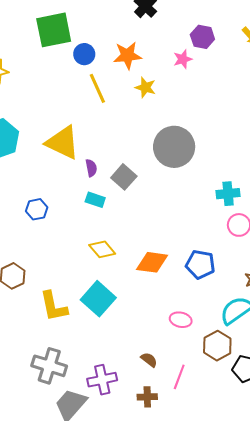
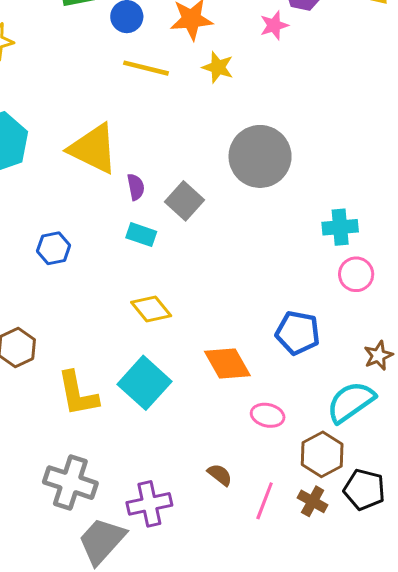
yellow line: (97, 88) -> (146, 68), turned -52
orange diamond: (152, 262) -> (227, 363), moved, turned 52
brown cross: (147, 397) -> (313, 501), moved, turned 30

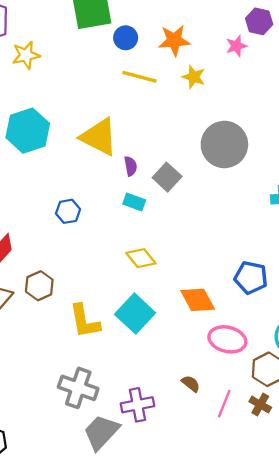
pink ellipse: (268, 415) -> (227, 339), size x1.5

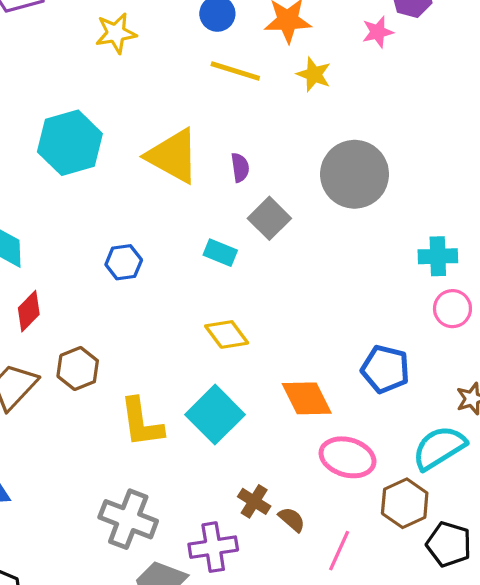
yellow star: (26, 55) -> (116, 33), moved
purple semicircle: (131, 166) -> (240, 168), moved
brown cross: (260, 405) -> (254, 501), moved

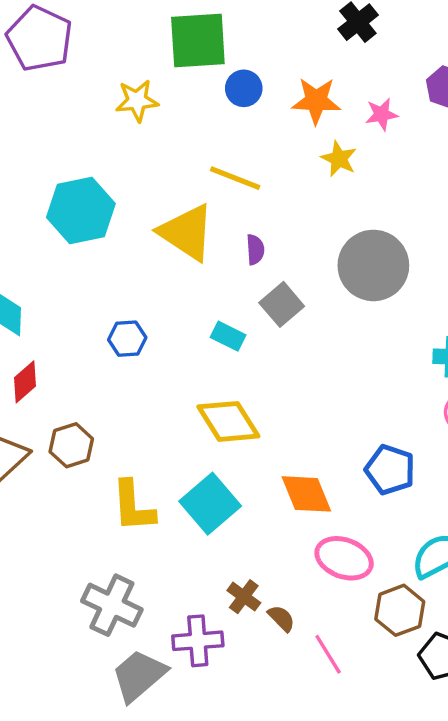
pink star: (378, 32) -> (382, 114), moved
yellow line: (235, 71) -> (235, 178), moved
yellow diamond: (227, 334) -> (228, 421), size x1.4
pink line: (339, 551) -> (328, 654), turned -60

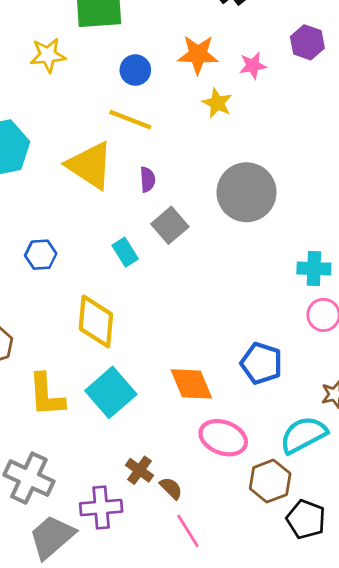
blue circle: (244, 88) -> (135, 70), moved
cyan rectangle: (228, 336) -> (125, 252), turned 32
yellow diamond: (228, 421) -> (96, 321), moved, turned 38
pink line: (328, 654) -> (188, 531), moved

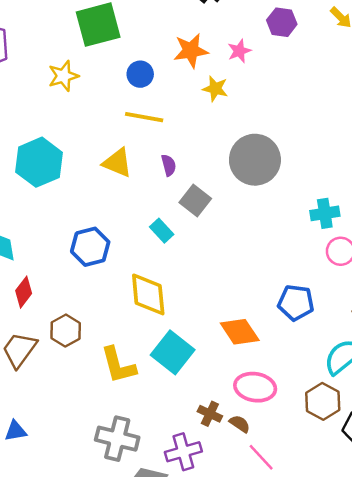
yellow triangle: (90, 165) -> (117, 163), size x0.7
blue hexagon: (41, 255) -> (90, 247), size x1.4
pink ellipse: (223, 438) -> (255, 387), moved

